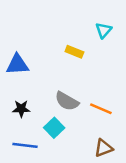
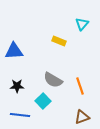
orange line: (101, 109) -> (80, 86), turned 48

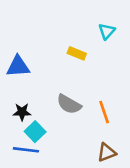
cyan square: (43, 101) -> (35, 132), moved

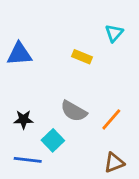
blue triangle: (18, 66) -> (19, 54), moved
orange line: (104, 112) -> (111, 119), turned 60
cyan square: (35, 132) -> (53, 140), moved

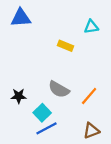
cyan triangle: (114, 33) -> (91, 27), turned 40
blue triangle: (19, 54) -> (21, 18), moved
blue line: (28, 160) -> (47, 128), moved, turned -35

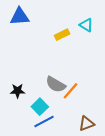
cyan triangle: (91, 27) -> (86, 25), turned 40
yellow rectangle: (66, 46) -> (62, 35), moved, turned -48
orange line: (89, 96) -> (71, 91), moved

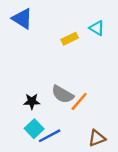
blue triangle: (20, 17) -> (22, 19), turned 36
black star: (18, 91) -> (32, 101), moved
cyan square: (40, 107) -> (34, 129), moved

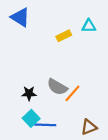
cyan triangle: (97, 28) -> (89, 26), turned -32
blue line: (50, 136) -> (45, 125), turned 30

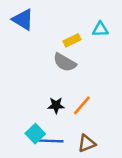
gray semicircle: (57, 87) -> (65, 62), moved
black star: (29, 93) -> (56, 105), moved
brown triangle: (89, 127) -> (87, 143), moved

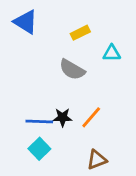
cyan triangle: (100, 29) -> (112, 53), moved
yellow rectangle: (72, 40) -> (80, 33), moved
blue line: (51, 141) -> (39, 121), moved

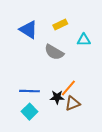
blue triangle: (26, 22) -> (28, 30), moved
black star: (63, 117) -> (57, 97), moved
brown triangle: (97, 160) -> (73, 103), moved

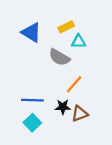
cyan triangle: (84, 40) -> (79, 42), moved
orange line: (68, 88) -> (74, 84), moved

